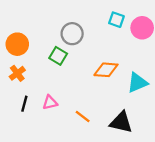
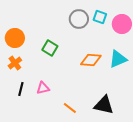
gray circle: (72, 34) -> (79, 19), moved
cyan triangle: (137, 83) -> (118, 59), moved
orange line: (83, 117) -> (70, 108), moved

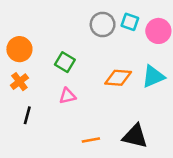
pink triangle: (43, 88) -> (68, 96), moved
orange line: (70, 108) -> (91, 140), turned -48

